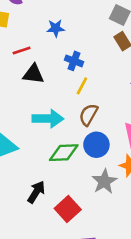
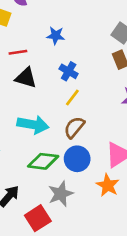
gray star: (104, 181) -> (61, 194), moved

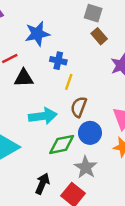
blue star: (56, 36) -> (37, 34), size x1.5

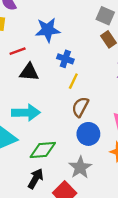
cyan arrow: (43, 116) -> (26, 113), moved
green diamond: (62, 144) -> (43, 150), moved

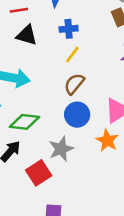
blue cross: (65, 59) -> (69, 29), turned -35

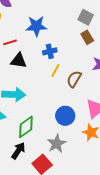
brown semicircle: (74, 84) -> (74, 79), moved
green diamond: (25, 122) -> (26, 127), turned -35

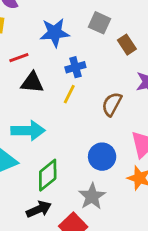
gray square: (86, 17) -> (99, 23), moved
yellow line: (55, 71) -> (69, 94), moved
black arrow: (18, 151) -> (39, 209), turned 36

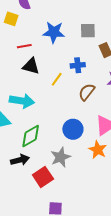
gray square: (99, 23) -> (88, 31), turned -35
blue cross: (75, 67) -> (78, 65), moved

